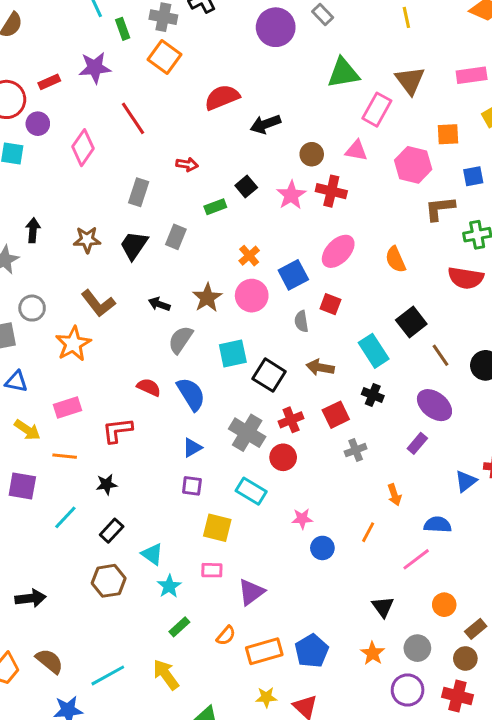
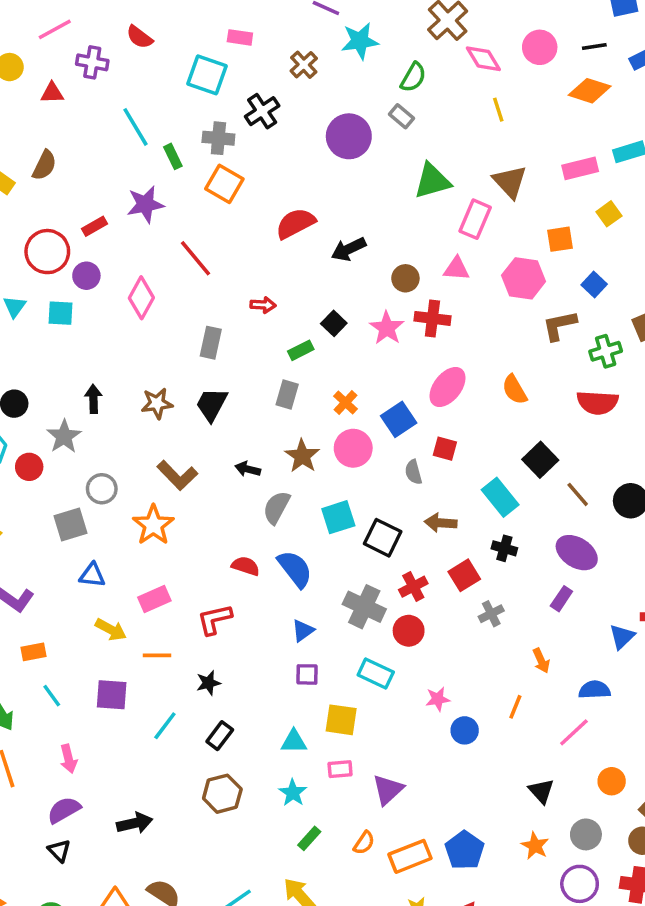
blue square: (473, 176) -> (594, 284), turned -30
gray rectangle: (176, 237) -> (287, 395), moved
cyan triangle: (152, 554) -> (294, 742), moved, turned -30

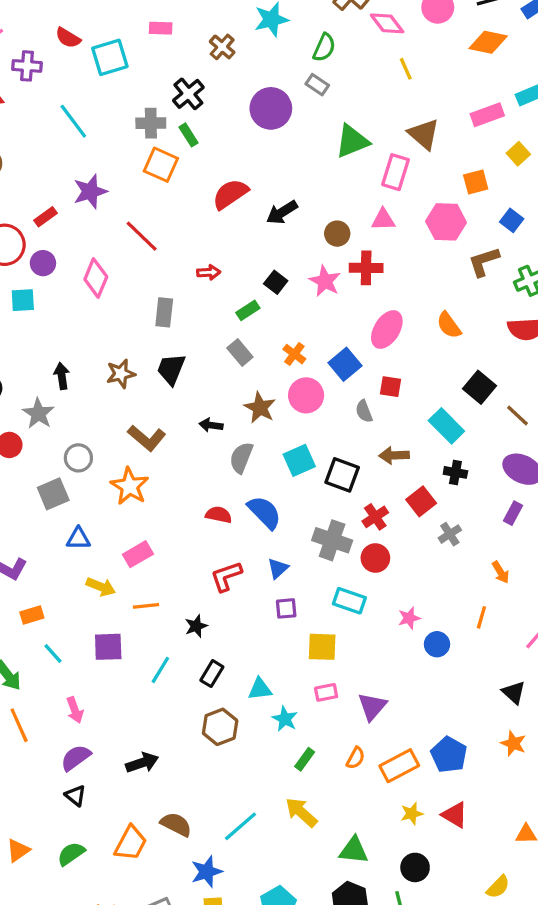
cyan square: (207, 75) -> (110, 57), moved, turned -30
green rectangle: (173, 156) -> (189, 135), moved
gray rectangle: (287, 395) -> (240, 352), turned -50
red L-shape: (215, 619) -> (226, 576), moved
cyan triangle: (294, 742) -> (260, 689), moved

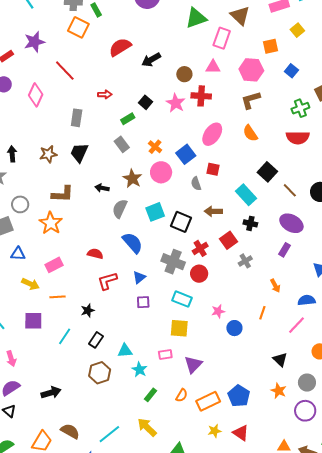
brown L-shape: (484, 262) -> (251, 100), moved
brown L-shape: (147, 438) -> (62, 194), turned -40
red semicircle: (219, 515) -> (95, 254), moved
yellow square: (322, 647) -> (179, 328), moved

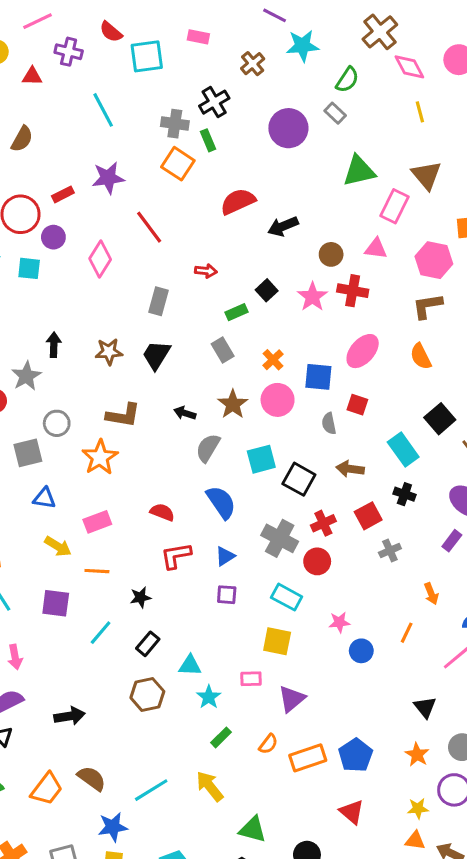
blue square: (186, 154) -> (318, 377), turned 36
yellow star: (215, 431) -> (418, 808), moved

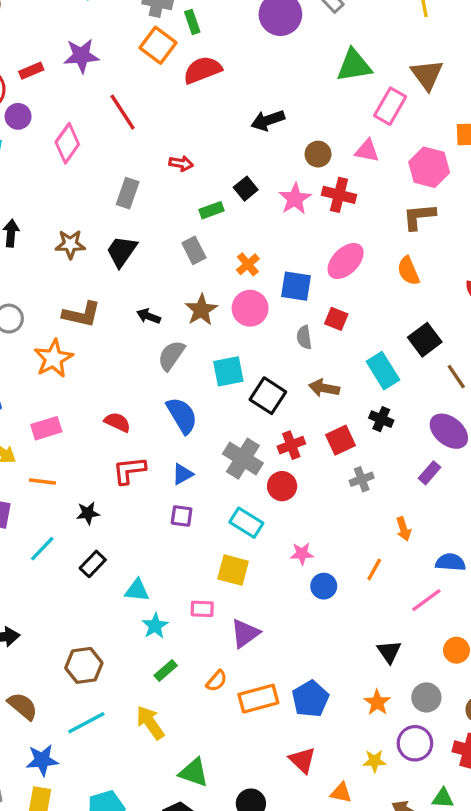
red semicircle: (238, 201) -> (202, 70), moved
brown hexagon: (147, 695) -> (84, 665), moved
orange triangle: (415, 841) -> (341, 793), moved

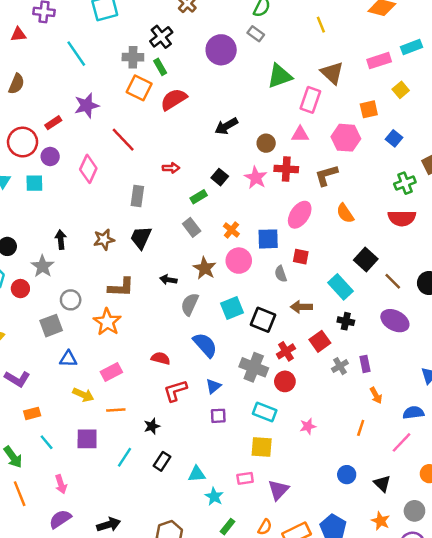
brown L-shape: (419, 217) -> (326, 175), moved
purple rectangle: (429, 473) -> (365, 364), moved, turned -42
blue circle: (324, 586) -> (347, 475), moved

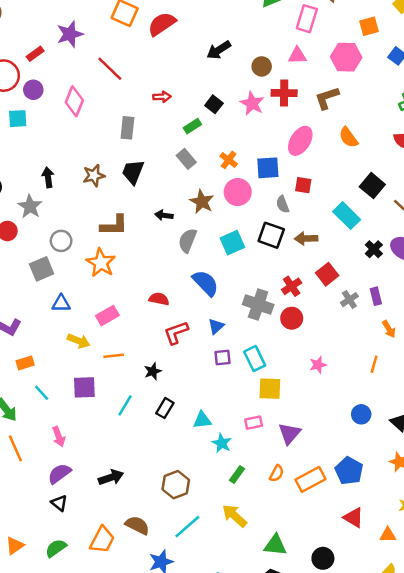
black square: (263, 320) -> (271, 235), moved
black cross: (346, 321) -> (374, 249), moved, turned 35
cyan rectangle: (265, 412) -> (255, 359), moved, turned 45

